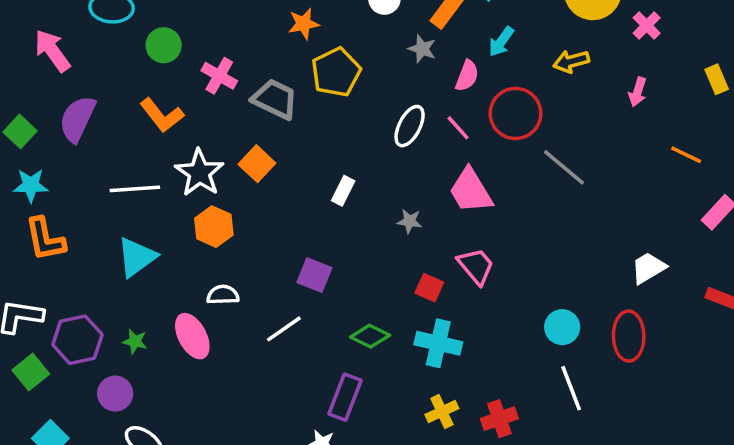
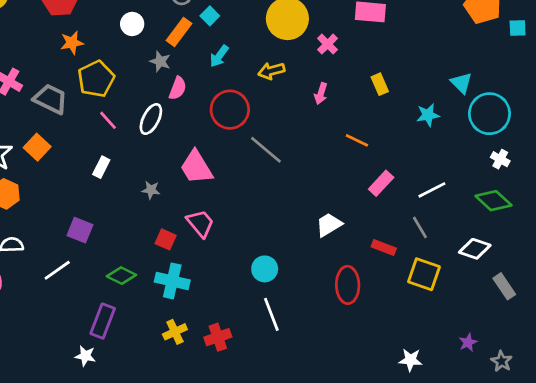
pink semicircle: (467, 76) -> (178, 88), moved
pink line: (458, 128) -> (108, 120), moved
red ellipse: (629, 336) -> (348, 285), moved

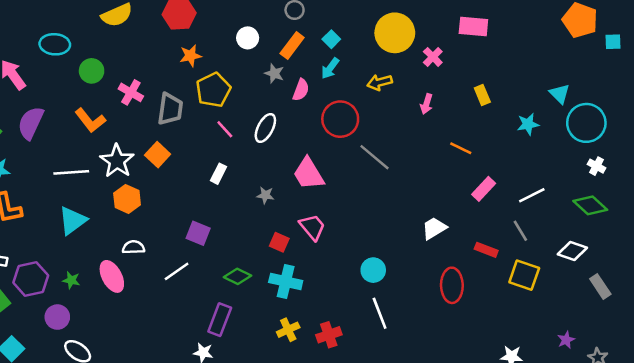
cyan square: (210, 16) -> (331, 39), moved
pink semicircle: (178, 88) -> (301, 90), moved
gray trapezoid: (51, 99) -> (170, 109), turned 72

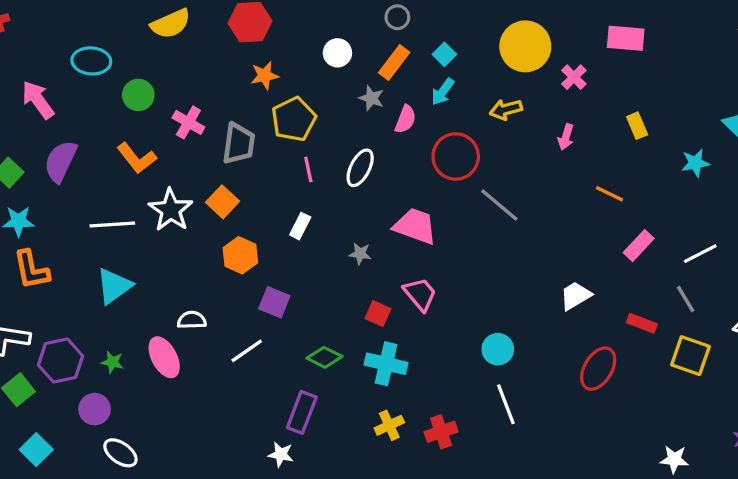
pink line: (225, 129) -> (308, 169), turned 30
pink trapezoid: (309, 174) -> (415, 226), turned 141
orange hexagon: (127, 199) -> (240, 255), moved
red ellipse: (452, 285) -> (598, 369), turned 32

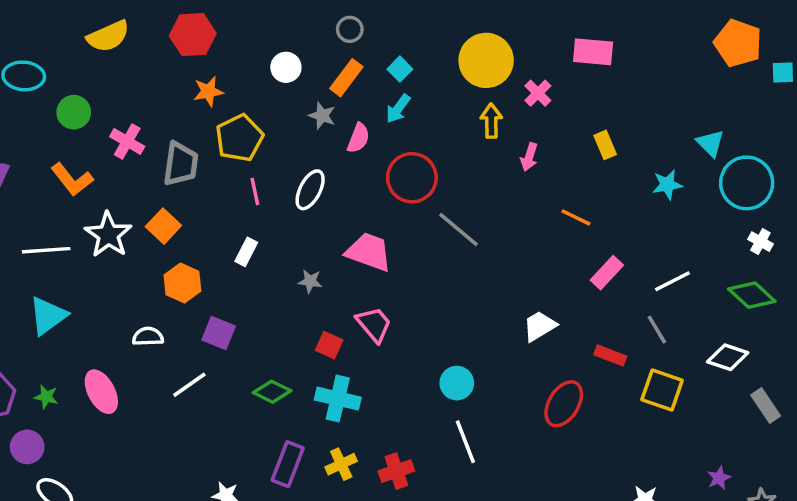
yellow arrow: (506, 110) -> (491, 121), moved, turned 104
white semicircle: (192, 320) -> (148, 336), moved
purple rectangle: (302, 412) -> (288, 464), moved

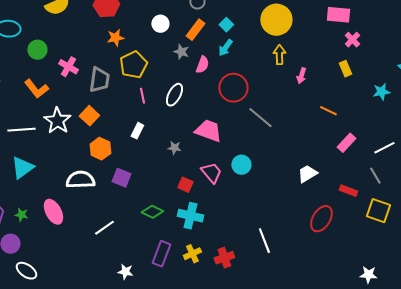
pink cross: (538, 93) -> (352, 40), moved
white semicircle: (148, 336) -> (80, 180), size x1.6
cyan circle: (457, 383) -> (241, 165), moved
white line: (189, 385) -> (104, 228), moved

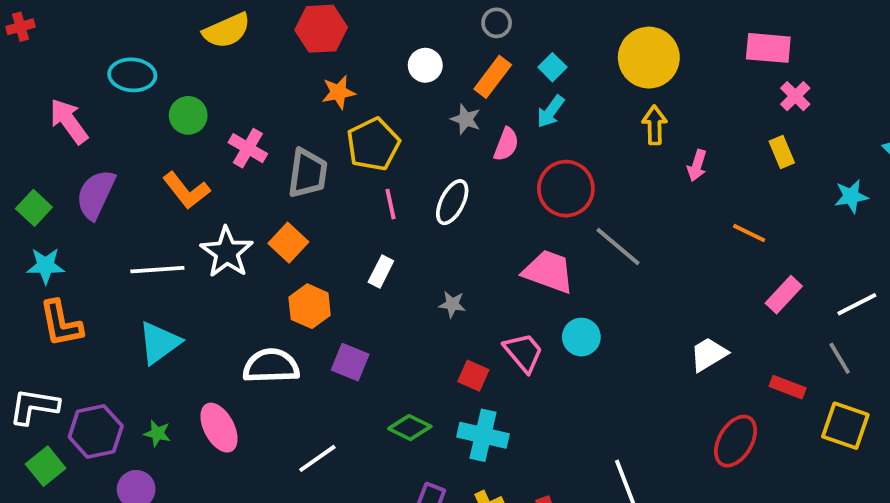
pink trapezoid: (208, 131) -> (549, 271), moved

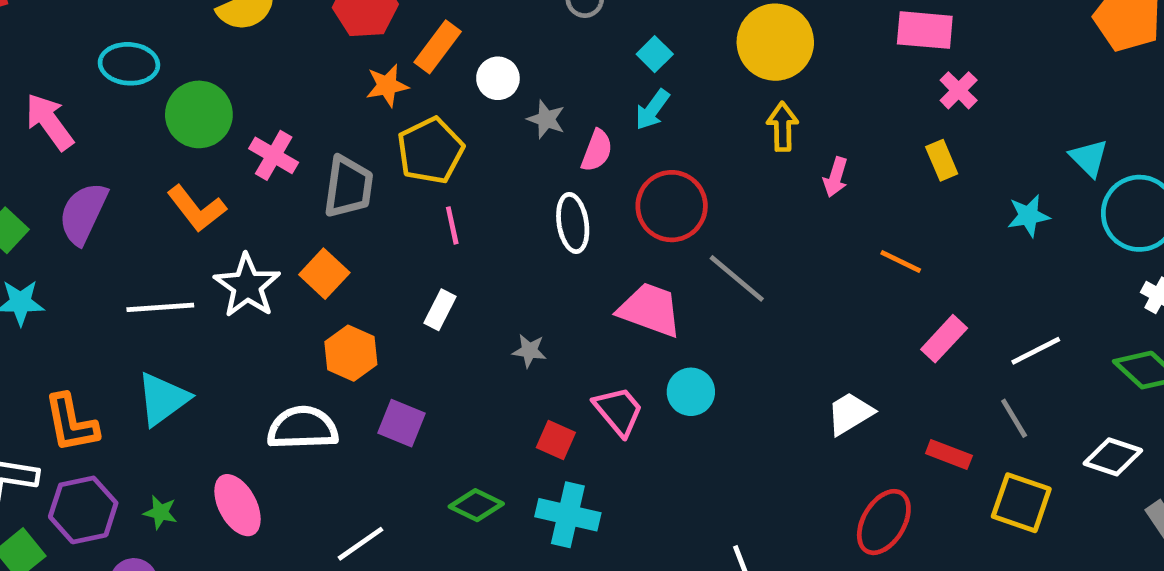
white circle: (425, 65) -> (498, 78), moved
orange rectangle: (493, 77) -> (438, 47), moved
green circle: (188, 115) -> (199, 114), size x1.4
white ellipse: (452, 202) -> (573, 223), moved, turned -36
orange L-shape: (61, 324) -> (71, 423), moved

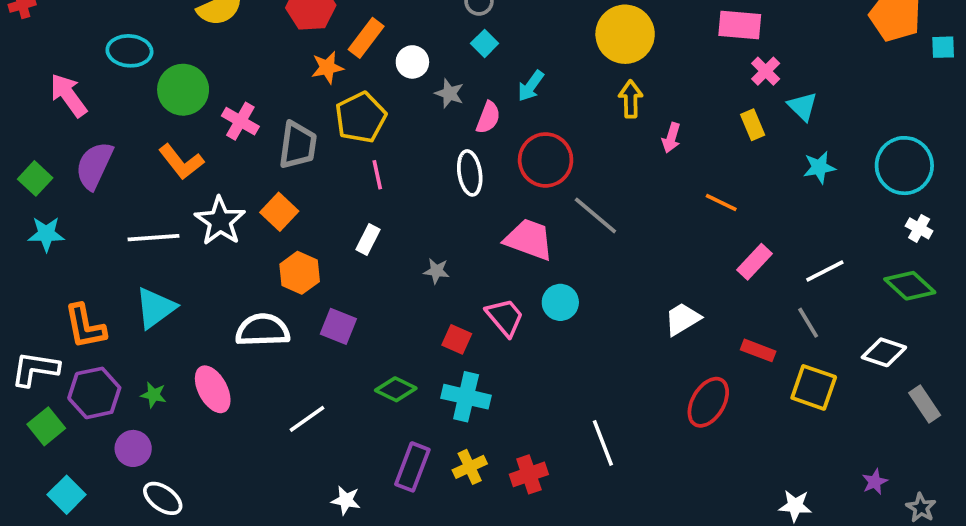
cyan square: (655, 54) -> (485, 43), moved
cyan triangle: (1089, 158) -> (803, 106), moved

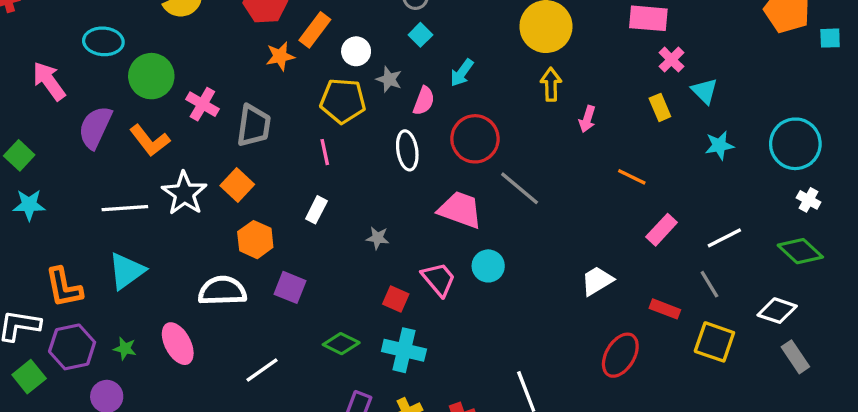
yellow pentagon: (361, 117) -> (343, 101), moved, turned 30
purple semicircle: (94, 166) -> (95, 127), moved
gray rectangle: (925, 404) -> (795, 357), moved

